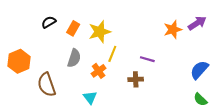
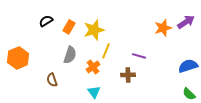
blue semicircle: (199, 70) -> (188, 66), turned 30
brown semicircle: (47, 85) -> (52, 80), moved, size x0.6
cyan triangle: (90, 97) -> (94, 92), moved

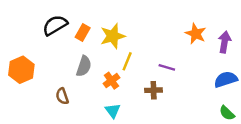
black semicircle: (46, 21) -> (55, 25), size x1.5
purple arrow: (186, 22) -> (225, 42), moved, turned -48
orange star: (163, 28) -> (196, 34), turned -30

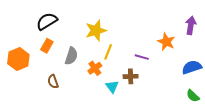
orange rectangle: (83, 32) -> (47, 46), moved
orange star: (196, 34) -> (166, 42), moved
purple arrow: (225, 42) -> (191, 25), moved
cyan triangle: (113, 111) -> (112, 87), moved

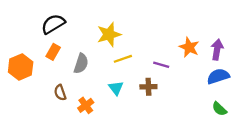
purple arrow: (191, 25) -> (217, 50), moved
yellow line: (108, 52) -> (123, 59), turned 49
orange cross: (95, 68) -> (86, 105), moved
cyan triangle: (112, 87) -> (116, 88), moved

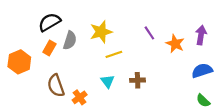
purple arrow: (217, 50) -> (201, 35), moved
gray semicircle: (81, 63) -> (70, 40), moved
purple line: (161, 65) -> (149, 33), moved, turned 40
brown semicircle: (60, 93) -> (56, 86), size x1.5

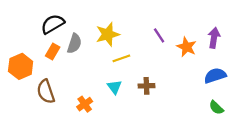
brown semicircle: (56, 86) -> (46, 92), moved

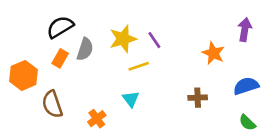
purple line: (159, 35) -> (154, 40), moved
purple arrow: (214, 38) -> (245, 30), moved
brown cross: (146, 86) -> (198, 98), moved

